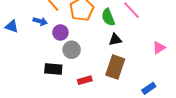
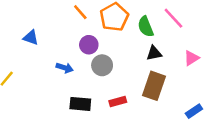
blue arrow: (40, 21) -> (65, 68), moved
pink triangle: (159, 48) -> (192, 58), moved
black rectangle: (53, 69) -> (80, 104), moved

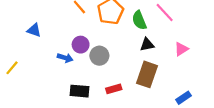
purple circle: (89, 45) -> (81, 45), moved

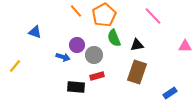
green semicircle: (139, 20) -> (114, 38), moved
pink triangle: (181, 49) -> (185, 46), moved, turned 32
red rectangle: (114, 89) -> (97, 76), moved

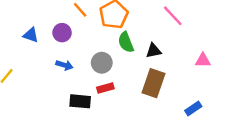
purple circle: (77, 45) -> (62, 33), moved
pink triangle: (185, 46) -> (203, 60), moved

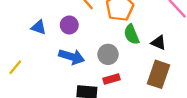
black triangle: (154, 51) -> (159, 43), turned 35
blue arrow: (64, 65) -> (72, 57), size x1.5

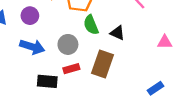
brown rectangle: (159, 74) -> (103, 64), moved

